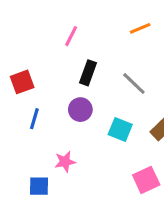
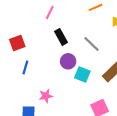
black rectangle: (88, 73) -> (61, 37), turned -49
purple circle: (80, 110) -> (68, 61), moved

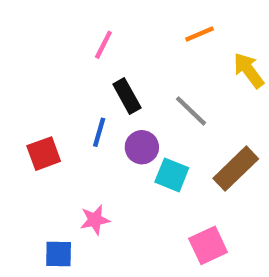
red square: (17, 43) -> (44, 154), moved
blue line: (25, 67) -> (99, 132), moved

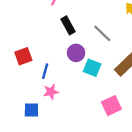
blue line: (99, 132) -> (45, 71), moved

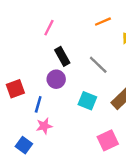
purple circle: (76, 53) -> (56, 79), moved
blue square: (31, 110) -> (24, 145), turned 35

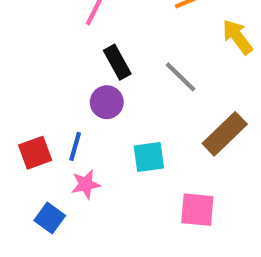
red square: (15, 89) -> (35, 153), moved
cyan square: (87, 101) -> (149, 157), moved, turned -30
pink square: (108, 140) -> (197, 210), turned 30

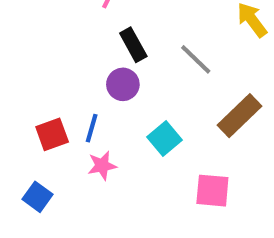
cyan square: (149, 157) -> (165, 139), turned -32
blue square: (50, 218) -> (37, 197), moved

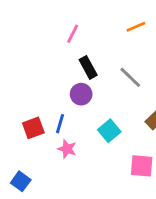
pink star: (102, 166) -> (67, 149), turned 30
blue square: (37, 197) -> (21, 181), moved

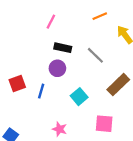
black rectangle: (88, 67) -> (63, 48), turned -49
red square: (33, 128) -> (17, 84), moved
pink star: (67, 149) -> (60, 129), moved

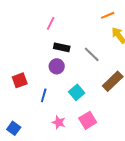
orange line: (100, 16) -> (108, 15), moved
blue line: (41, 91) -> (44, 95), moved
pink square: (104, 124) -> (88, 120), moved, turned -36

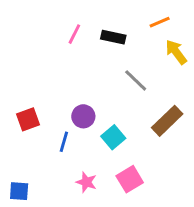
black rectangle: (62, 47) -> (113, 37), moved
purple circle: (57, 66) -> (83, 116), moved
blue square: (14, 128) -> (19, 191), turned -32

